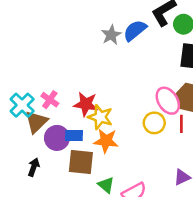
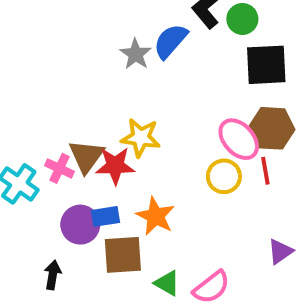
yellow star: (100, 117) -> (141, 138), moved
brown triangle: (36, 122) -> (86, 156), moved
orange star: (106, 141) -> (155, 216), turned 30

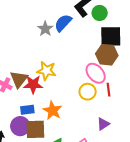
brown hexagon: (272, 128) -> (107, 55), moved
purple circle: (80, 225) -> (20, 126), moved
purple triangle: (280, 251) -> (103, 124), moved

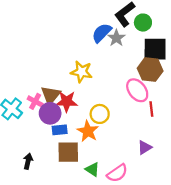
gray star: (45, 29) -> (116, 38), moved
yellow star: (46, 71) -> (81, 72), moved
yellow circle: (88, 92) -> (100, 114), moved
purple circle: (20, 126) -> (50, 113), moved

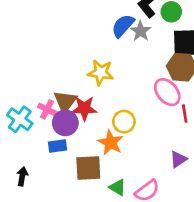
blue rectangle: (60, 130) -> (58, 146), moved
black arrow: (28, 161) -> (22, 176), moved

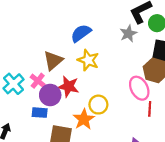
blue semicircle: (123, 26) -> (81, 33), moved
brown triangle: (65, 102) -> (53, 60), moved

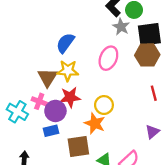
gray star: (128, 33) -> (121, 27), moved
yellow star: (88, 60) -> (68, 71), moved
pink ellipse: (139, 88) -> (108, 58), moved, turned 70

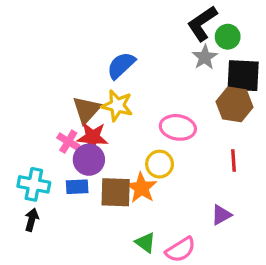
pink ellipse: (108, 58) -> (178, 127), moved, turned 65
red star: (70, 97) -> (92, 137), moved
cyan cross: (17, 112) -> (34, 184), moved, turned -30
brown square: (78, 146) -> (116, 192), moved

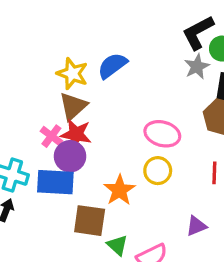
yellow star: (117, 105) -> (72, 74), moved
yellow circle: (160, 164) -> (158, 171), moved
blue rectangle: (77, 187) -> (55, 182), size x1.6
brown square: (116, 192) -> (90, 221), moved

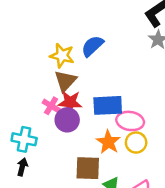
pink ellipse: (162, 134) -> (130, 121), moved
yellow circle: (158, 171) -> (136, 143), moved
blue rectangle: (55, 182) -> (108, 105), moved

